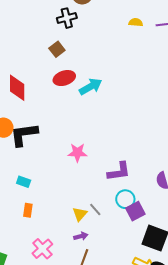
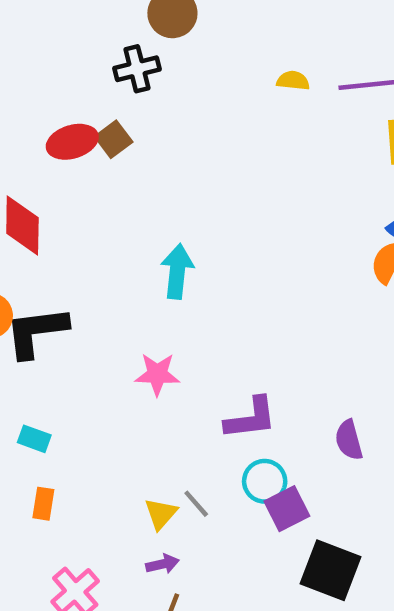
red ellipse: (64, 78) -> (72, 142), moved
cyan arrow: (91, 87) -> (177, 271), moved, turned -55

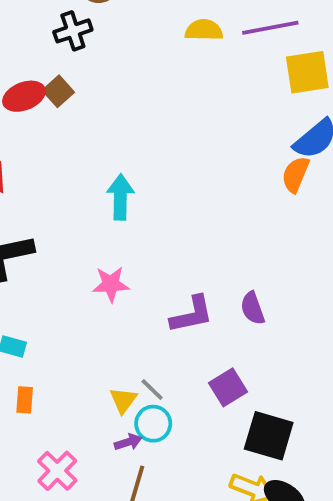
yellow semicircle: (293, 81) -> (204, 30), size x1.4
purple semicircle: (349, 440) -> (253, 308), moved
cyan circle: (265, 481) -> (153, 424), moved

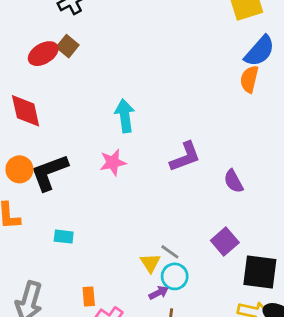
pink star: (111, 284) -> (113, 162), moved
purple L-shape: (192, 314) -> (185, 157), moved
orange rectangle: (25, 400) -> (89, 297), moved

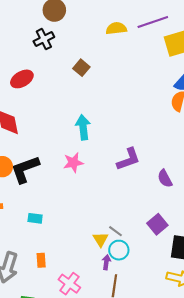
brown square: (68, 46) -> (81, 68), moved
purple arrow: (159, 293) -> (106, 262), turned -56
orange rectangle: (89, 297) -> (41, 260), moved

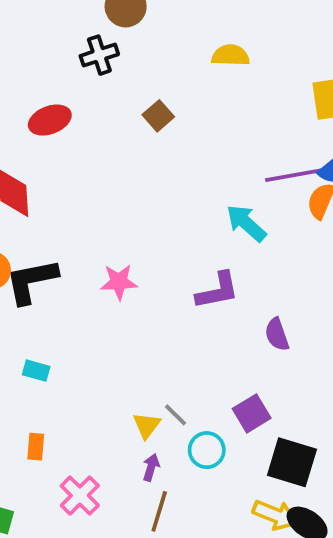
purple line: (153, 22) -> (293, 175), moved
cyan arrow: (83, 127) -> (246, 223), moved, turned -50
cyan circle: (119, 250) -> (207, 450), moved

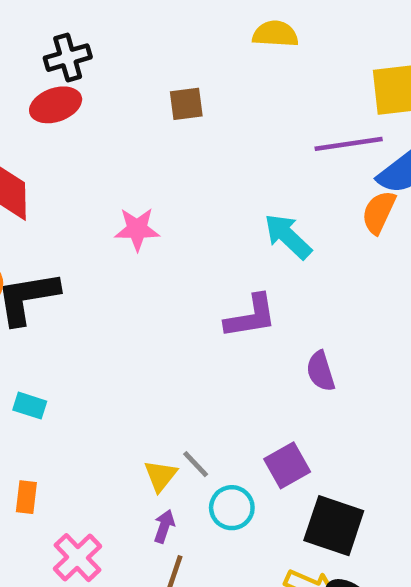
black cross: (99, 55) -> (68, 58), moved
brown square: (158, 116) -> (186, 104), turned 32
purple line: (293, 175) -> (349, 144), moved
pink star: (119, 282) -> (137, 229), moved

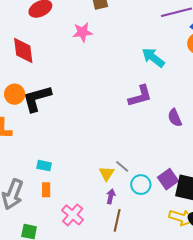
pink star: (137, 229) -> (83, 32), moved
cyan rectangle: (30, 406) -> (44, 166), moved
purple square: (287, 465) -> (168, 179), moved

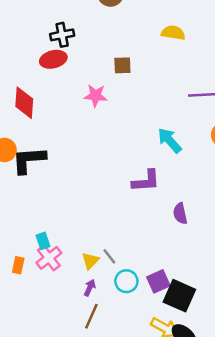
cyan rectangle: (44, 166) -> (43, 241), moved, turned 48
pink cross: (73, 215) -> (49, 258), moved

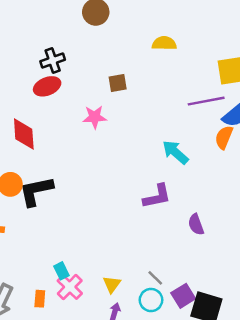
gray line: (109, 256) -> (155, 278), moved

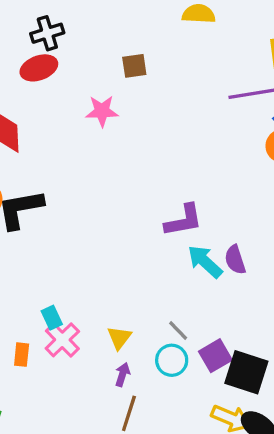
cyan arrow: (175, 152) -> (205, 262), moved

